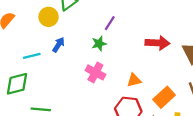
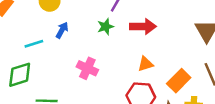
red arrow: (157, 43) -> (143, 27), moved
pink cross: (95, 72) -> (87, 68), moved

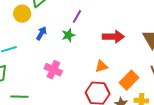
red arrow: (143, 27) -> (113, 37), moved
blue arrow: (62, 30) -> (41, 33), moved

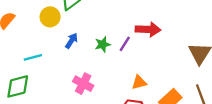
purple line: (77, 16) -> (125, 44), moved
red arrow: (113, 37) -> (148, 29), moved

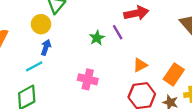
blue arrow: (71, 41) -> (46, 47), moved
purple line: (125, 44) -> (118, 32), turned -49

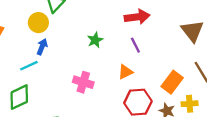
purple line: (118, 32) -> (135, 45), moved
orange triangle: (140, 65) -> (125, 72), moved

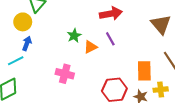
orange triangle: (125, 72) -> (90, 47), moved
orange rectangle: (172, 82) -> (144, 71), turned -36

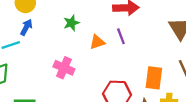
green star: (74, 36) -> (71, 23), moved

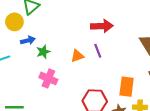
green star: (71, 23) -> (43, 52), moved
blue arrow: (26, 27) -> (28, 40), moved, turned 48

